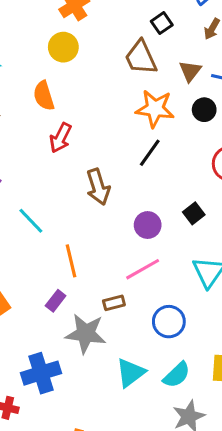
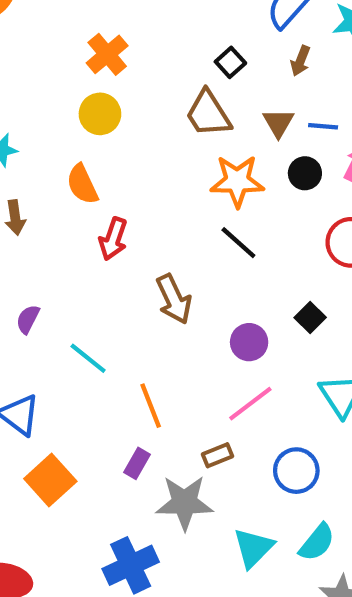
black line: (150, 153) -> (238, 243), turned -76

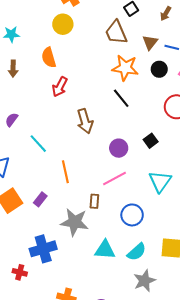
brown rectangle: (217, 455) -> (94, 201), turned -72
purple rectangle: (137, 463) -> (40, 199), moved
cyan triangle: (253, 548) -> (105, 250), turned 40

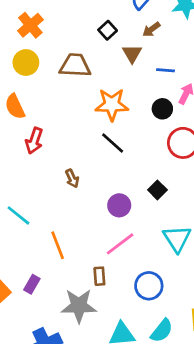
brown arrow: (166, 14) -> (151, 29), turned 32
brown trapezoid: (116, 32) -> (75, 65), moved, turned 125
brown triangle: (150, 42) -> (132, 54), moved
black circle: (159, 69) -> (162, 109), moved
brown arrow: (85, 121) -> (72, 178), size x0.6

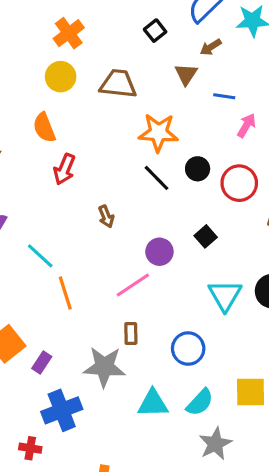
black square: (108, 30) -> (155, 31), moved
black circle: (162, 109) -> (198, 169), moved
pink line: (120, 244) -> (133, 285), moved
orange line: (58, 245) -> (65, 293), moved
purple rectangle: (32, 284) -> (42, 363), moved

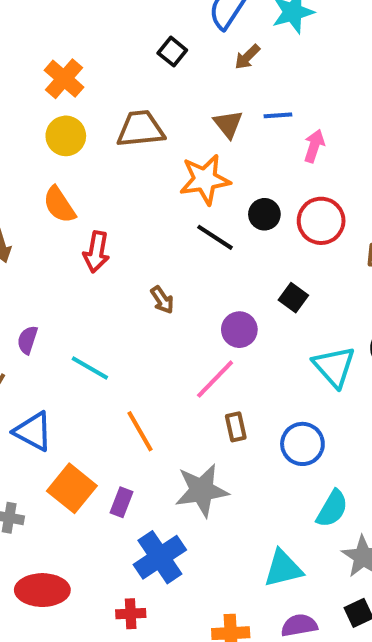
brown triangle: (186, 74) -> (228, 124), moved
orange line: (65, 293) -> (140, 431), moved
brown rectangle: (131, 333) -> (236, 427), moved
cyan triangle: (153, 403) -> (283, 569), moved

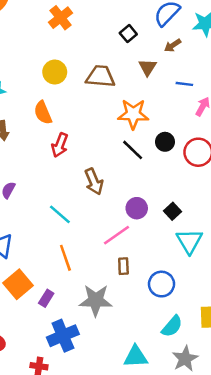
orange cross: (64, 79) -> (61, 18), moved
brown triangle: (228, 124) -> (148, 67), moved
black square: (293, 298) -> (173, 211), moved
brown arrow: (162, 300) -> (94, 182), size x1.5
cyan line: (90, 368) -> (60, 214), moved

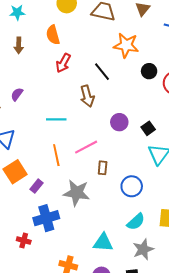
black line: (133, 150) -> (102, 72), moved
cyan line: (60, 214) -> (56, 119), turned -48
pink line: (116, 235) -> (86, 147), moved

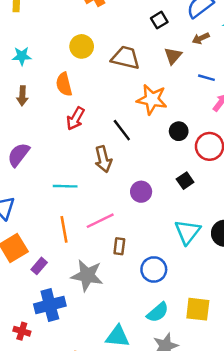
purple semicircle: (17, 94) -> (19, 155), size x1.5
black square: (148, 128) -> (185, 181), moved

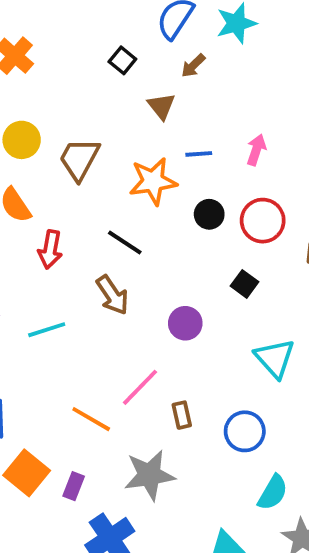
brown trapezoid: (126, 58) -> (79, 159), moved, turned -56
blue line: (206, 78) -> (199, 154), moved
cyan line: (65, 186) -> (47, 330), moved
orange line: (64, 229) -> (91, 419), turned -30

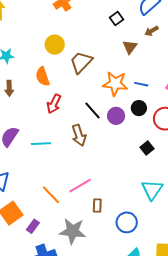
blue line: (199, 154) -> (141, 84), moved
purple circle: (185, 323) -> (116, 116), moved

